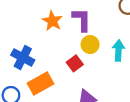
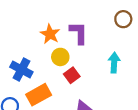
yellow circle: (90, 44) -> (60, 57), moved

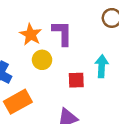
red square: (72, 75) -> (76, 80), moved, turned 35

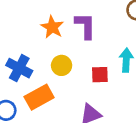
yellow circle: (42, 60) -> (62, 65), moved

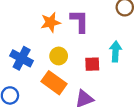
orange star: (52, 27) -> (51, 22), turned 30
orange rectangle: (39, 97) -> (54, 83), moved, turned 65

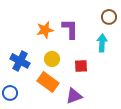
cyan arrow: (115, 51) -> (102, 43), moved

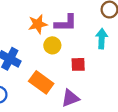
purple L-shape: (70, 29) -> (66, 23), turned 90
yellow circle: (52, 59) -> (52, 45), moved

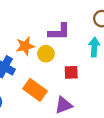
orange star: (38, 24) -> (25, 46), moved

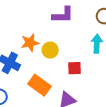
purple L-shape: (59, 32) -> (63, 15), moved

